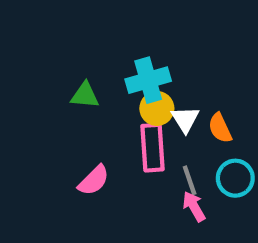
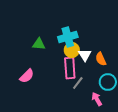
pink semicircle: (94, 180) -> (27, 76), moved
gray line: (190, 180) -> (78, 83), moved, turned 56
pink arrow: (194, 206) -> (97, 99), moved

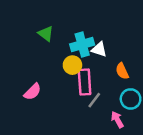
green triangle: (39, 44) -> (46, 34), moved, turned 32
yellow circle: (72, 50) -> (72, 65), moved
white triangle: (85, 55) -> (99, 49), moved, turned -40

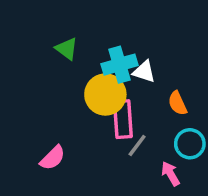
yellow circle: (72, 65) -> (105, 94), size x1.5
pink semicircle: (33, 92) -> (53, 158), moved

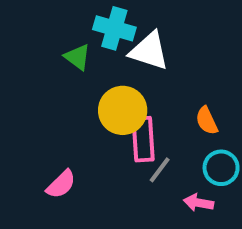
cyan cross: (119, 65) -> (114, 28), moved, turned 32
white triangle: (144, 72) -> (149, 51), moved, size x1.5
pink arrow: (170, 174) -> (198, 203), turned -50

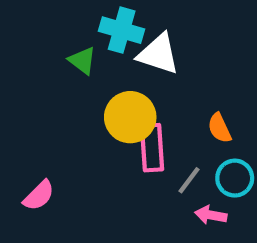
gray line: (160, 170) -> (189, 180), moved
pink semicircle: (61, 184) -> (39, 196), moved

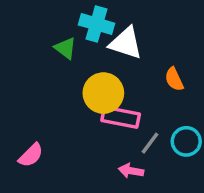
orange semicircle: (219, 128) -> (174, 79), moved
pink rectangle: (152, 148) -> (121, 117), turned -75
pink arrow: (211, 215) -> (131, 171), moved

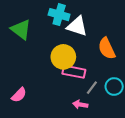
green triangle: (65, 48) -> (21, 29), moved, size x1.5
orange semicircle: (174, 79) -> (107, 48), size x1.5

